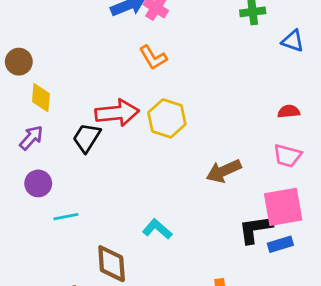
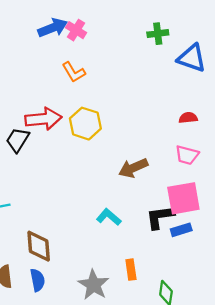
blue triangle: (293, 41) -> (192, 58), size x1.5
cyan L-shape: (157, 229) -> (109, 217), moved

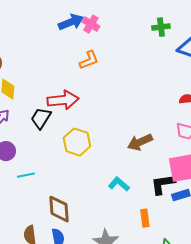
orange L-shape: (74, 72) -> (89, 60), turned -80
yellow hexagon: (85, 124) -> (77, 142), moved
orange rectangle: (131, 270) -> (145, 218), moved

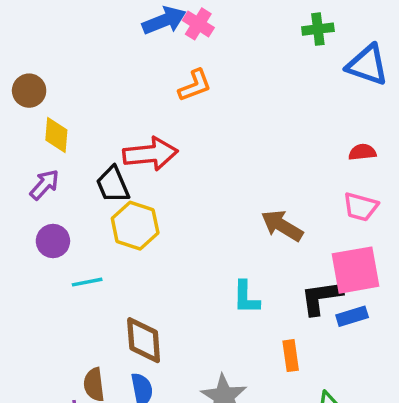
black trapezoid: (41, 118) -> (113, 185), turned -55
yellow hexagon: (77, 142) -> (135, 226), moved
brown arrow: (140, 142) -> (282, 226), turned 55
cyan L-shape: (119, 184) -> (246, 297), turned -130

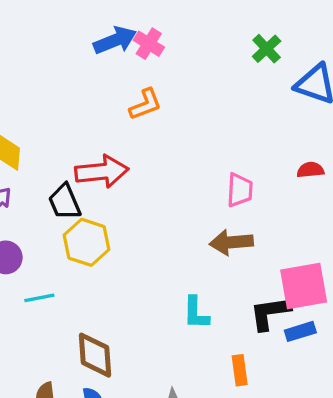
green cross: (318, 29) -> (267, 49), turned -36
pink trapezoid: (361, 207) -> (240, 190), moved, turned -102
brown arrow: (282, 226) -> (231, 242), turned -36

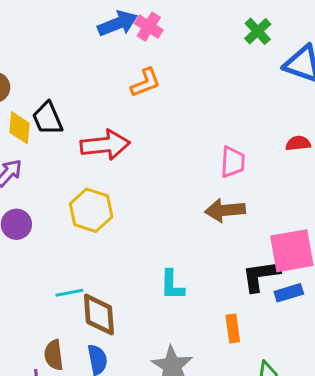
black trapezoid: (65, 202) -> (48, 118), moved
cyan line: (39, 298) -> (69, 293), moved
cyan L-shape: (196, 313) -> (172, 285), moved

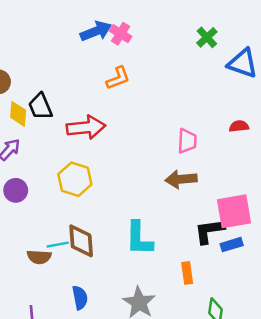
cyan L-shape: (172, 285) -> (139, 238), size x1.4
brown diamond: (99, 315) -> (81, 241), moved
brown semicircle: (54, 355) -> (39, 257), moved, turned -80

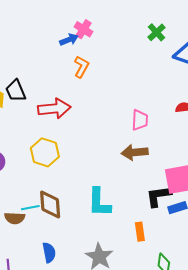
blue arrow: (96, 31) -> (69, 40), moved, size x0.7
orange L-shape: (118, 78) -> (81, 67), turned -40

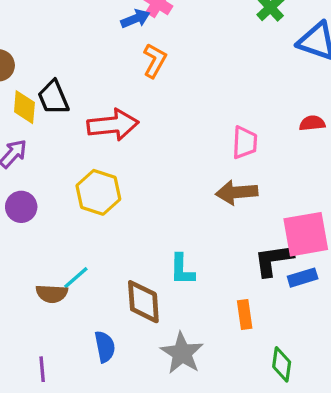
cyan L-shape: (99, 202) -> (182, 270), size x0.7
brown diamond: (50, 205) -> (143, 302), moved
cyan line: (30, 208) -> (76, 278), turned -30

